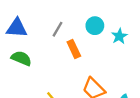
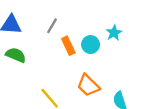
cyan circle: (95, 26) -> (91, 45), moved

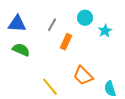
cyan circle: (91, 45) -> (85, 18), moved
orange rectangle: (68, 46) -> (66, 42), turned 49

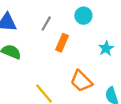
cyan star: (105, 31) -> (106, 48), moved

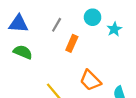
cyan star: (106, 48) -> (114, 29), moved

